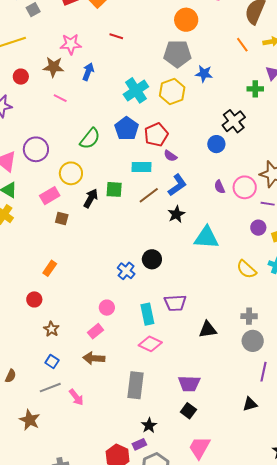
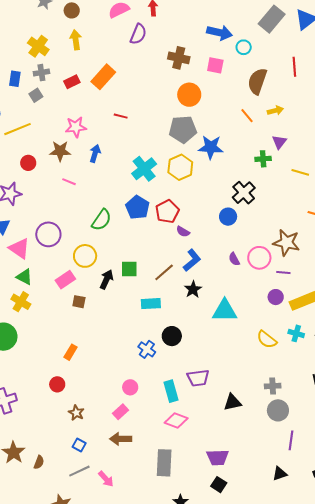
blue star: (204, 74) -> (211, 147), size x1.4
cyan rectangle: (142, 167) -> (151, 304), moved

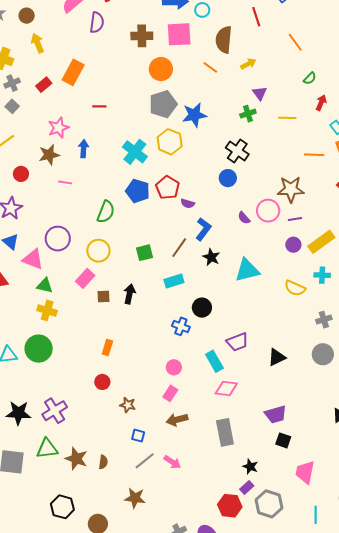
pink square: (215, 65) -> (179, 34), size x1.5
orange line: (247, 116) -> (210, 67), moved
black arrow: (106, 279) -> (129, 294), moved
gray cross: (273, 386) -> (324, 320), moved

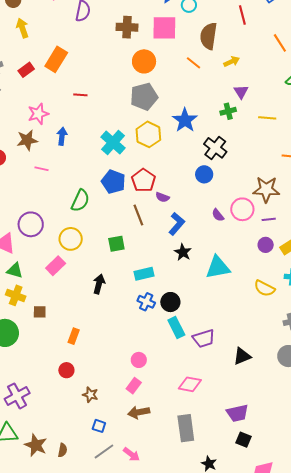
blue star: (194, 115) -> (185, 120), moved, turned -30
brown line: (179, 248) -> (138, 215), moved, turned -60
brown square: (104, 296) -> (40, 312), moved
blue cross: (181, 326) -> (146, 302), moved
cyan rectangle: (214, 361) -> (176, 328), moved

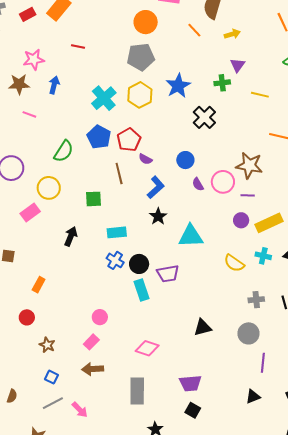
blue circle: (204, 174) -> (185, 160), moved
purple trapezoid: (204, 338) -> (168, 274), moved

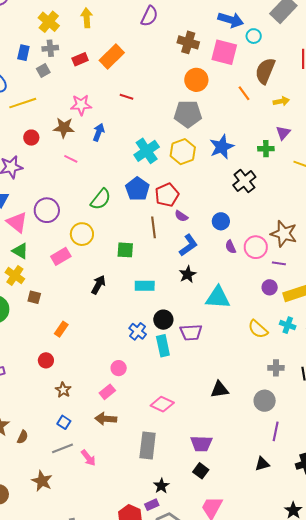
blue cross: (115, 260) -> (138, 331), moved

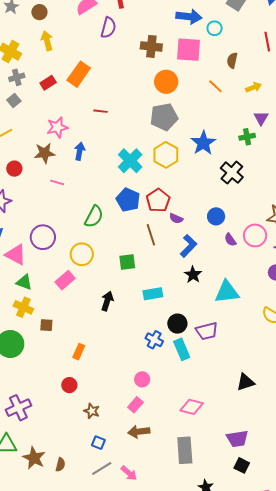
brown semicircle: (265, 71) -> (232, 60), size x0.6

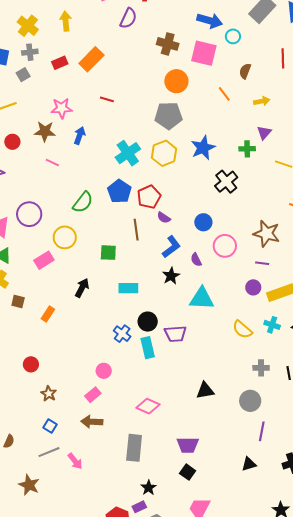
pink circle: (255, 235) -> (225, 246), moved
purple semicircle: (230, 240) -> (196, 260), moved
orange rectangle: (79, 352) -> (48, 314), moved

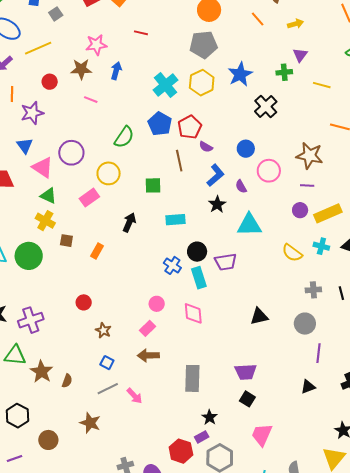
pink diamond: (148, 406) -> (193, 313), moved, turned 65

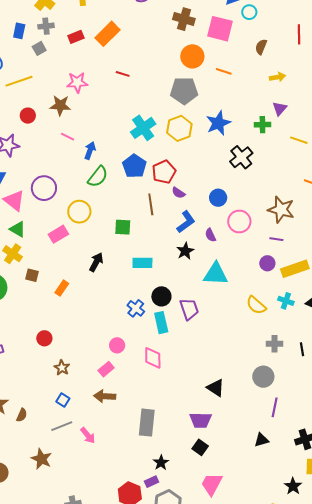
orange line: (258, 19) -> (224, 71), moved, turned -35
blue arrow: (116, 71) -> (90, 150), moved
purple trapezoid: (226, 262) -> (189, 309), turned -105
black triangle: (259, 316) -> (216, 388), moved, turned 42

